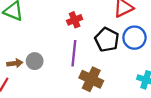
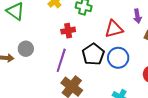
gray circle: (35, 61) -> (26, 49), moved

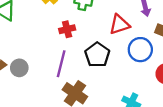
gray circle: (26, 49) -> (19, 68), moved
blue circle: (118, 58) -> (140, 50), moved

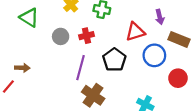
gray circle: (19, 68) -> (61, 36), moved

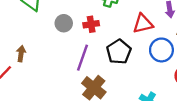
brown arrow: (22, 68) -> (21, 54), turned -88

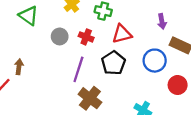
red cross: (91, 24) -> (86, 37), turned 32
red triangle: (143, 24) -> (122, 34), moved

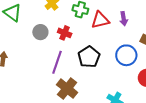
purple arrow: (162, 21) -> (124, 19), moved
red triangle: (122, 34) -> (100, 20), moved

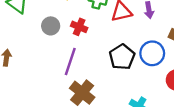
black pentagon: (89, 57) -> (122, 57), moved

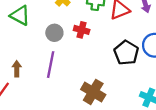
purple line: (70, 62) -> (51, 65), moved

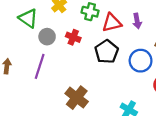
green triangle: (20, 15) -> (28, 18), moved
black pentagon: (126, 53) -> (107, 52), moved

